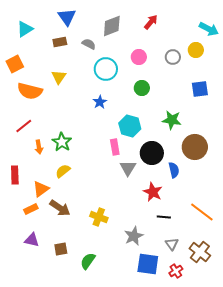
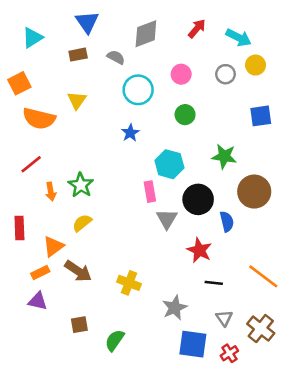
cyan arrow: (209, 29) -> (239, 38), moved
purple triangle: (32, 240) -> (38, 301), moved

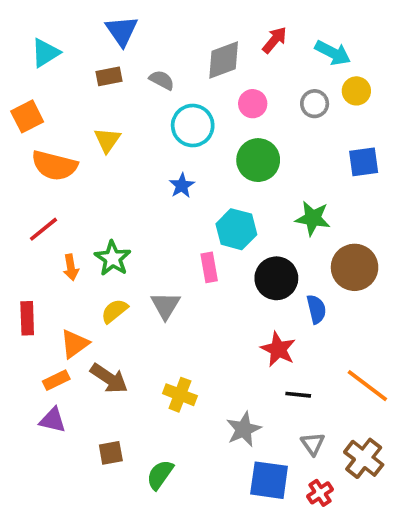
gray diamond: (146, 34) -> (224, 60), moved
green circle: (185, 115) -> (258, 160), size x1.5
gray triangle: (167, 219) -> (165, 306), moved

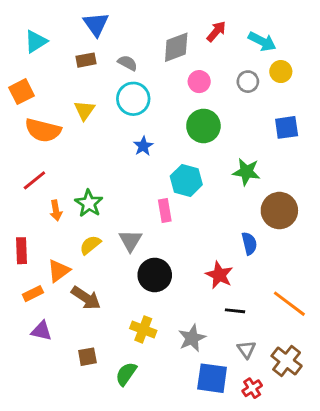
cyan circle: (193, 125) -> (133, 99), moved
black circle: (276, 278) -> (155, 275), moved
orange rectangle: (56, 380) -> (33, 294), moved
yellow cross: (180, 395) -> (143, 329), moved

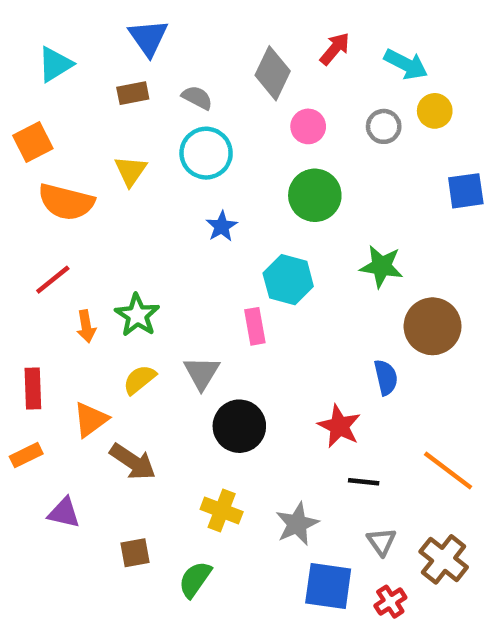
gray diamond: (176, 47) -> (273, 73), turned -44
blue square: (287, 127) -> (466, 191), moved
orange rectangle: (33, 294) -> (26, 455), moved

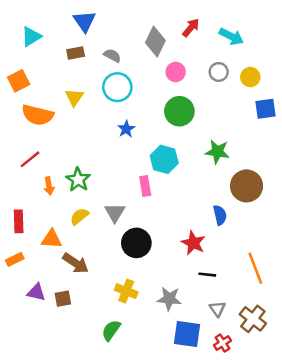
yellow circle: (435, 111) -> (250, 77), moved
orange triangle: (91, 420) -> (52, 239), turned 40
orange line: (448, 471) -> (255, 268), turned 32
gray star: (297, 524) -> (169, 299), turned 30
brown square: (135, 553) -> (63, 299), moved

